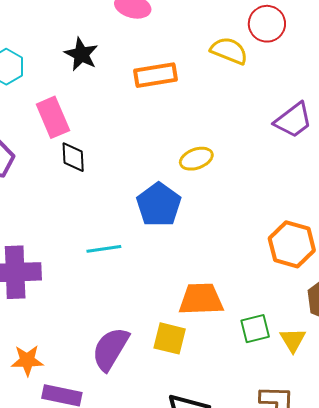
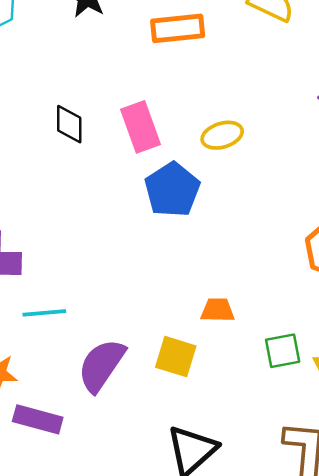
pink rectangle: (53, 117) -> (141, 127), moved
cyan line: (104, 249) -> (44, 313), moved
orange trapezoid: (201, 299) -> (218, 310), size x0.6

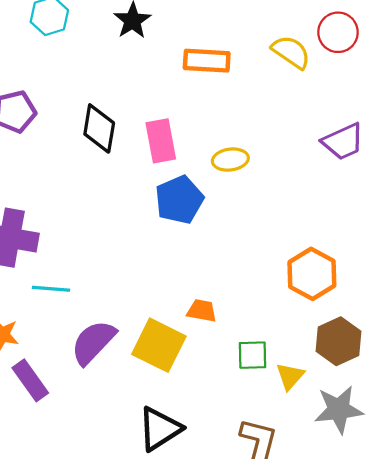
black diamond: (69, 124) -> (99, 128), size x1.4
yellow square: (176, 357) -> (159, 345), size x1.4
purple rectangle: (38, 419) -> (30, 380), turned 30

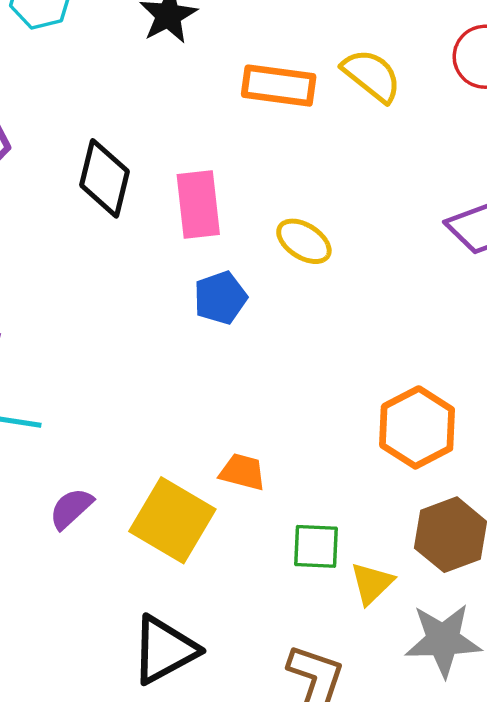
yellow semicircle: (291, 52) -> (372, 75), moved
yellow ellipse: (230, 160) -> (304, 241), turned 36
blue pentagon: (179, 200) -> (220, 298), size x0.7
purple semicircle: (93, 342) -> (71, 508), size x0.6

